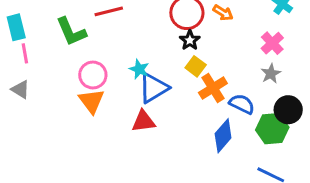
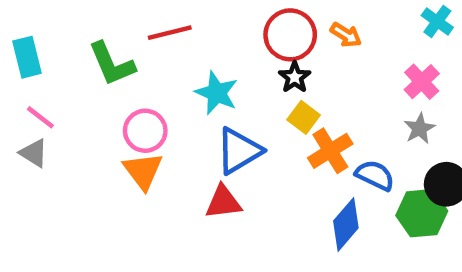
pink line: (25, 53) -> (40, 117), moved, turned -42
cyan star: (139, 69) -> (217, 93), moved, size x1.4

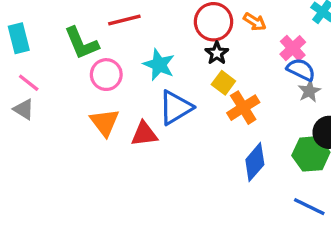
pink cross: (422, 82) -> (293, 48), moved
pink circle: (145, 131) -> (106, 75), moved
blue semicircle: (375, 175) -> (301, 70), moved
red triangle: (223, 202) -> (144, 134), moved

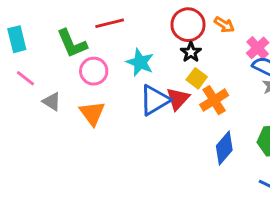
gray triangle: (24, 109) -> (52, 102), moved
red triangle: (144, 134) -> (178, 99), moved, turned -40

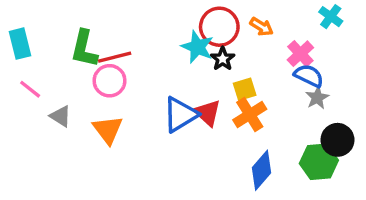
red line: (110, 23) -> (115, 57), moved
green L-shape: (72, 44) -> (84, 49), turned 36
cyan star: (140, 62) -> (197, 47), moved
yellow square: (197, 78) -> (245, 89), moved, turned 36
red triangle: (178, 99) -> (207, 113), turned -30

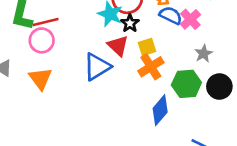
blue semicircle: (309, 76) -> (171, 15), moved
red triangle: (207, 113) -> (118, 46), moved
green hexagon: (319, 162) -> (186, 84), moved

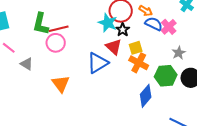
orange cross: (151, 67) -> (139, 63), turned -30
orange triangle: (40, 79) -> (61, 84), moved

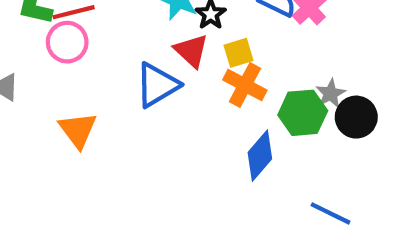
gray star: (179, 53) -> (331, 94), moved

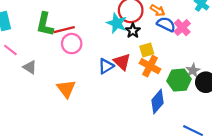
pink circle: (67, 42) -> (72, 44), moved
red triangle: (191, 51) -> (122, 62), moved
blue triangle: (157, 85) -> (106, 66), size x0.7

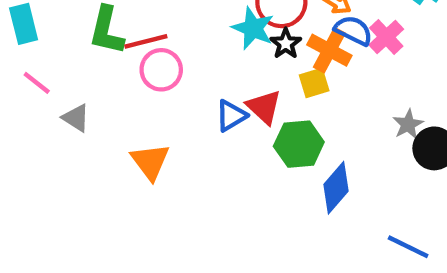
orange cross: (150, 66) -> (329, 50), moved
green hexagon: (179, 80) -> (299, 144), moved

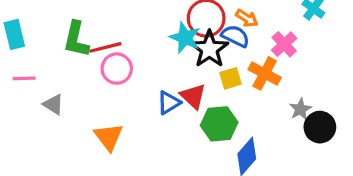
blue semicircle: (353, 30) -> (235, 36), moved
black star: (286, 44) -> (209, 49), size x1.6
orange cross: (329, 50) -> (265, 73), moved
pink line: (37, 83) -> (24, 78), turned -40

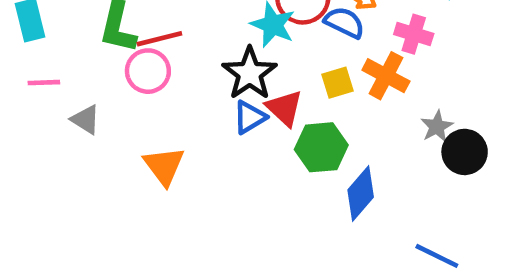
pink cross: (284, 44) -> (414, 34), turned -30
black star: (209, 49) -> (250, 73), moved
pink circle: (117, 69) -> (148, 71), moved

